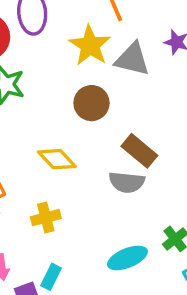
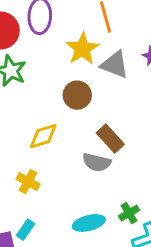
yellow diamond: (57, 159) -> (43, 136), turned -72
yellow cross: (46, 218) -> (28, 182), turned 35

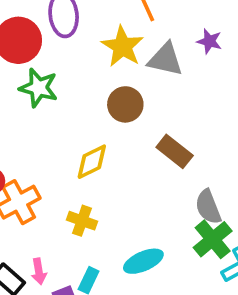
gray semicircle: (97, 162) -> (208, 207), moved, turned 64
green cross: (129, 213) -> (213, 239), size x1.5
cyan ellipse: (89, 223) -> (143, 261), moved

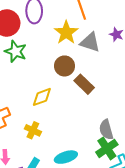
brown rectangle: (175, 151) -> (84, 84), moved

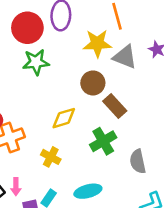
yellow star: (66, 33) -> (97, 43), turned 30
green star: (16, 51) -> (36, 62), turned -30
green cross: (107, 148) -> (103, 141), moved

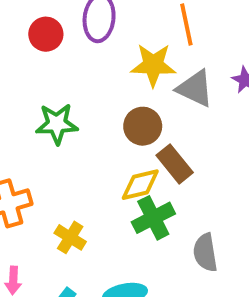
red circle: (27, 28) -> (46, 34), size x0.7
green star: (36, 62) -> (57, 124), moved
yellow diamond: (64, 118) -> (140, 185), moved

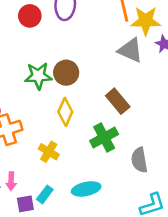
yellow star: (153, 65) -> (146, 21), moved
brown circle: (143, 126) -> (66, 73), moved
yellow diamond: (140, 185) -> (65, 112), moved, turned -52

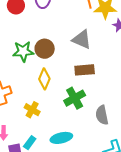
gray triangle: (130, 50) -> (82, 39), moved
brown rectangle: (118, 101) -> (85, 70), turned -54

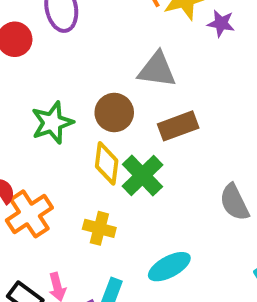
brown circle: (45, 49) -> (114, 113), moved
green cross: (75, 98) -> (142, 176), moved

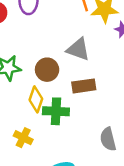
green cross: (142, 176) -> (56, 111), turned 35

